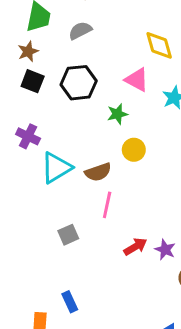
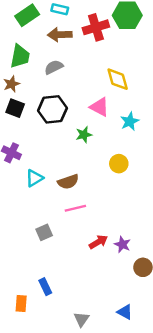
yellow circle: (134, 150) -> (119, 164), moved
cyan triangle: (56, 168) -> (34, 178), size x0.7
pink line: (107, 205) -> (75, 208), turned 65

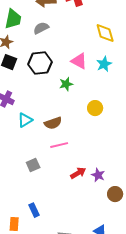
yellow diamond: (118, 79) -> (105, 33), moved
cyan star: (130, 121) -> (104, 64), moved

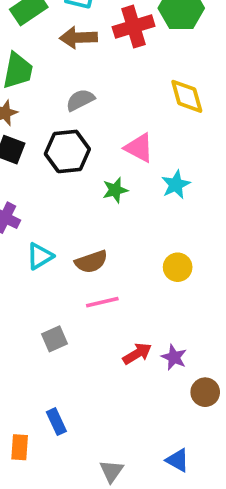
gray semicircle: (41, 28) -> (80, 100), moved
cyan star: (104, 64) -> (176, 185), moved
yellow circle: (95, 108) -> (178, 267), moved

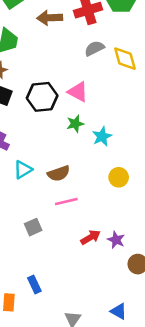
gray semicircle: (80, 100) -> (94, 48), moved
pink triangle: (139, 148) -> (78, 92), moved
cyan star: (176, 185) -> (102, 136), moved

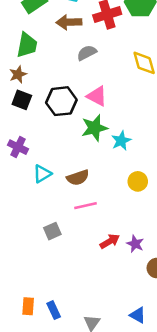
gray semicircle: (94, 48) -> (87, 53), moved
green star: (75, 124) -> (94, 128), size x1.5
blue rectangle: (34, 284) -> (54, 310), moved

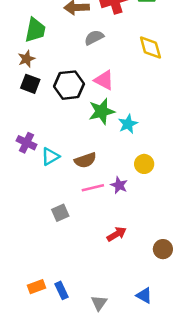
purple cross: (18, 147) -> (26, 143), moved
red arrow: (110, 241) -> (117, 234), moved
purple star: (135, 244) -> (119, 185), moved
orange rectangle: (28, 306) -> (36, 287), turned 66

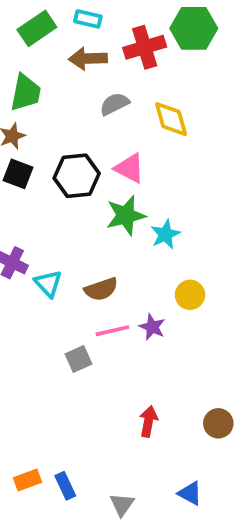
yellow diamond: (150, 48) -> (171, 119), moved
cyan triangle: (50, 156) -> (48, 283), turned -42
gray square: (60, 213) -> (78, 359), moved
red arrow: (117, 234) -> (148, 421), moved, turned -48

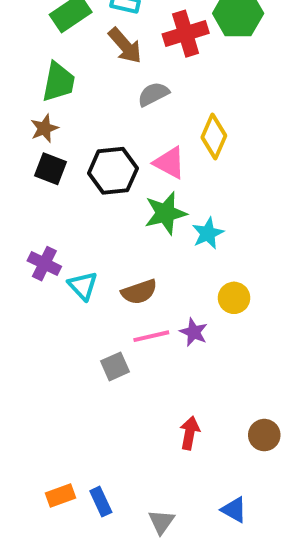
brown arrow: (88, 59) -> (125, 46), turned -129
yellow diamond: (171, 119) -> (214, 136), moved, turned 39

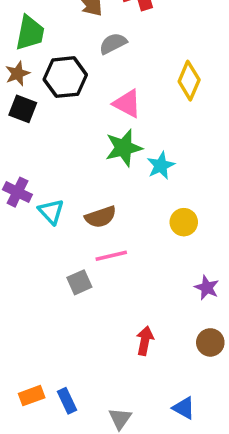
yellow diamond: (214, 136) -> (189, 81), moved
black hexagon: (113, 171) -> (65, 77), moved
purple star: (194, 332) -> (207, 288), moved

